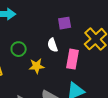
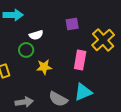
white semicircle: (53, 45) -> (36, 35), moved, turned -88

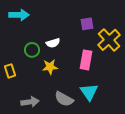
purple square: (72, 24) -> (87, 24), moved
white semicircle: (36, 35) -> (53, 43), moved
cyan triangle: (83, 92) -> (89, 92), turned -42

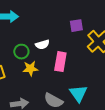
pink rectangle: (86, 60) -> (60, 62), moved
yellow star: (50, 67) -> (30, 69), moved

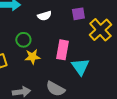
white semicircle: (42, 45) -> (44, 16), moved
cyan triangle: (78, 94) -> (80, 67), moved

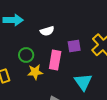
purple square: (78, 14) -> (74, 46), moved
pink rectangle: (62, 50) -> (55, 60), moved

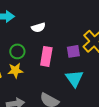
purple square: (74, 46) -> (73, 51), moved
yellow star: (35, 72) -> (15, 70), moved

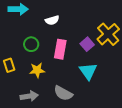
purple square: (73, 51) -> (87, 44), turned -32
yellow star: (15, 70) -> (37, 70), moved

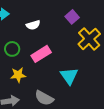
purple square: (87, 44) -> (72, 17), moved
pink rectangle: (60, 49) -> (41, 54), turned 48

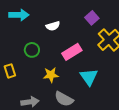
pink rectangle: (41, 54) -> (72, 52), moved
yellow star: (18, 75) -> (51, 75), moved

